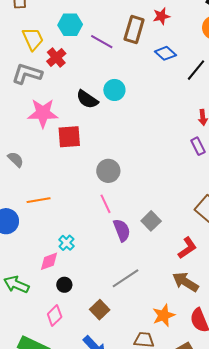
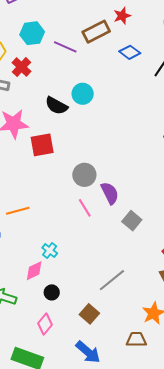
brown rectangle: (134, 29) -> (96, 32), turned 52
purple semicircle: (122, 230) -> (110, 193), moved

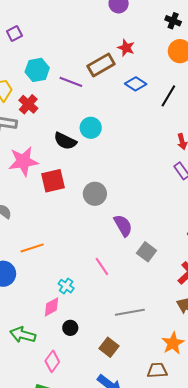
red star: (122, 16) -> (126, 48), turned -30
gray circle: (84, 175) -> (95, 194), moved
pink line: (85, 208) -> (102, 266), moved
gray line: (112, 280) -> (130, 312), turned 32
pink diamond: (45, 324) -> (52, 361), moved

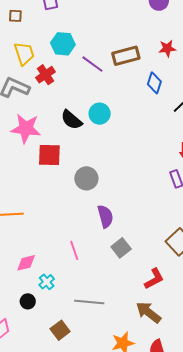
red star: (126, 48) -> (167, 48), moved, turned 30
blue diamond: (136, 84) -> (154, 83), turned 60
cyan cross: (66, 286) -> (47, 282), moved
pink diamond: (52, 307) -> (26, 263), moved

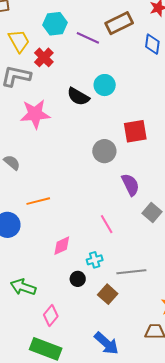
red square: (49, 155) -> (135, 131), moved
cyan cross: (47, 282) -> (95, 260), moved, turned 35
black circle: (28, 301) -> (78, 279), moved
brown square: (60, 330) -> (108, 294), moved

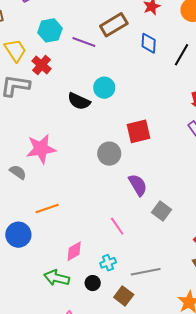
pink star: (35, 114) -> (41, 149), moved
green arrow: (23, 287) -> (57, 278), moved

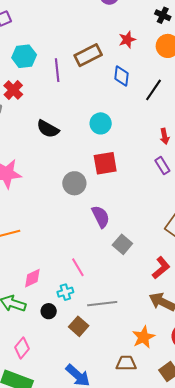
purple line: (84, 42) -> (57, 70), turned 60
cyan circle: (104, 88) -> (101, 123), moved
pink line: (117, 226) -> (78, 267), moved

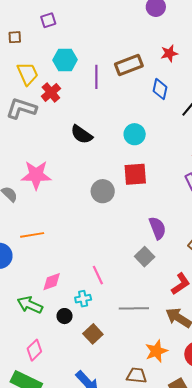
purple semicircle: (101, 217) -> (157, 228), moved
gray line: (102, 304) -> (134, 308), moved

